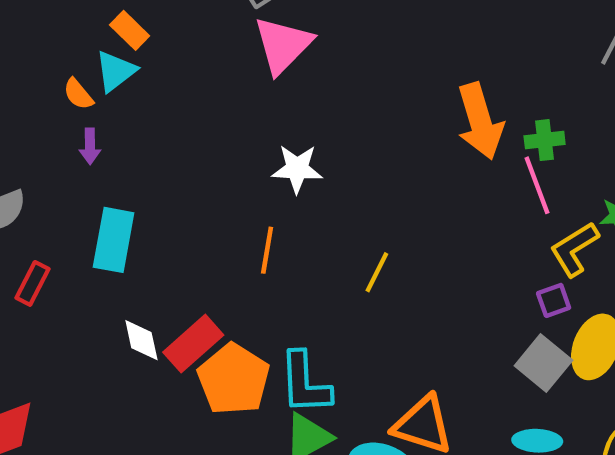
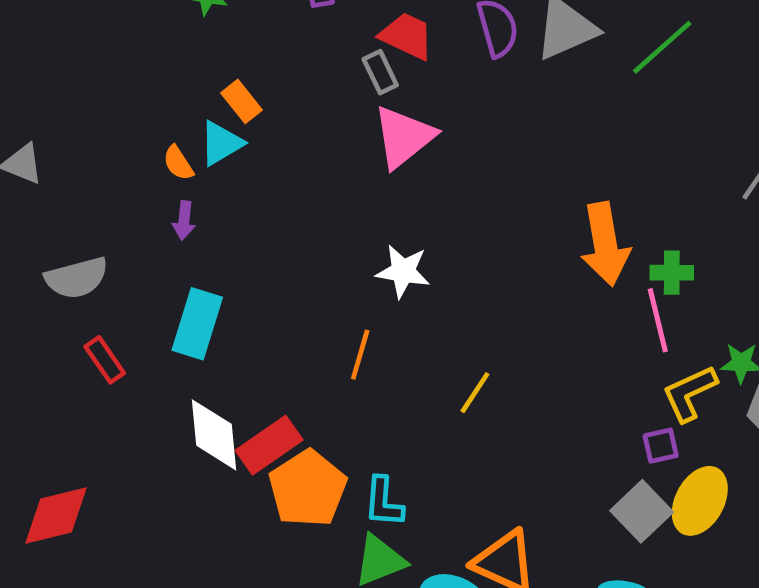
red rectangle: (32, 283) -> (105, 360), turned -69
white diamond: (141, 340) -> (214, 435), size x1.5
cyan L-shape: (305, 383) -> (384, 502), size x0.7

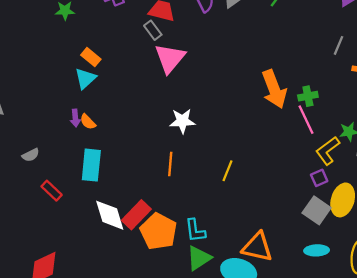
orange semicircle: (178, 163) -> (88, 122), moved
gray semicircle: (77, 278) -> (31, 155), size x0.6

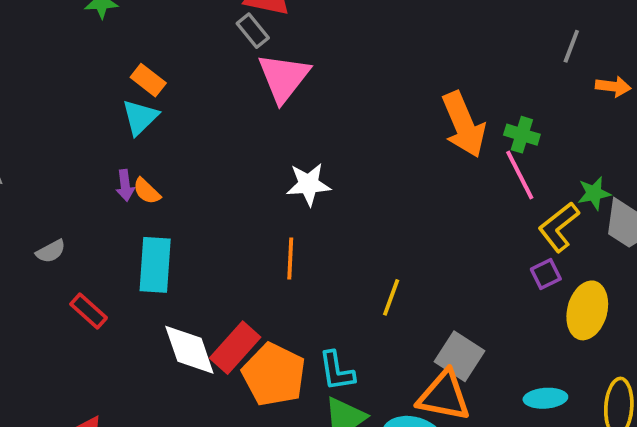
green cross: (308, 96) -> (522, 135), turned 30
yellow line: (227, 171) -> (391, 297), moved
gray square: (317, 210) -> (459, 356), moved

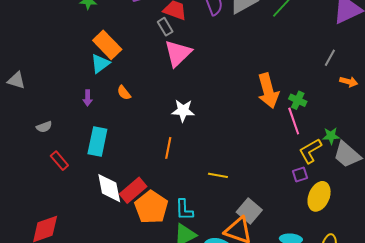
orange rectangle: (148, 80) -> (107, 45), size x1.6
orange semicircle: (147, 191) -> (124, 93), moved
yellow line: (391, 297) -> (218, 175), turned 72

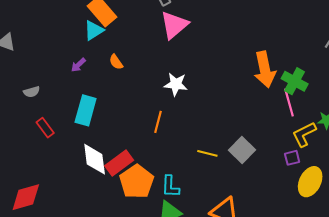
purple arrow: (88, 98) -> (78, 65), turned 42
green cross: (298, 100) -> (295, 81), size x1.4
gray square: (249, 211) -> (242, 150), moved

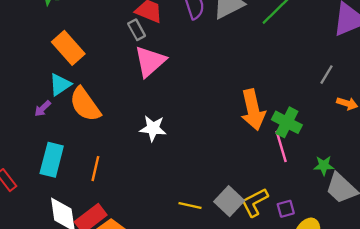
cyan triangle: (94, 30) -> (60, 84), moved
orange semicircle: (116, 62) -> (85, 104), size x2.0
orange line: (158, 122) -> (95, 169), moved
yellow L-shape: (304, 134) -> (255, 202), moved

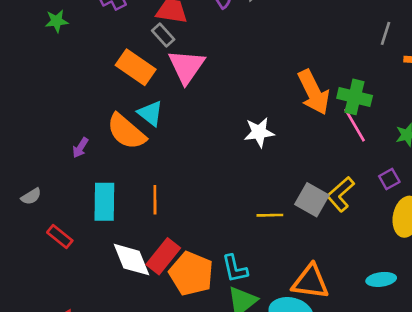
orange rectangle: (68, 48) -> (136, 67), moved
cyan triangle: (60, 84) -> (150, 113), moved, turned -35
white star: (153, 128) -> (259, 132), moved
purple square: (286, 209) -> (389, 179), moved

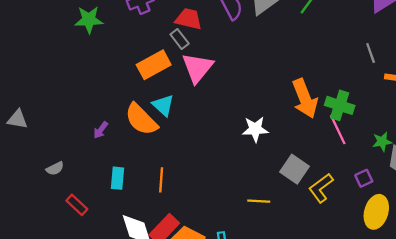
green star: (57, 21) -> (89, 20), size x1.4
gray line: (385, 33) -> (371, 53), turned -42
orange rectangle: (136, 67) -> (154, 65), turned -68
gray square: (312, 200) -> (294, 169), moved
cyan rectangle: (104, 202) -> (118, 178), size x0.7

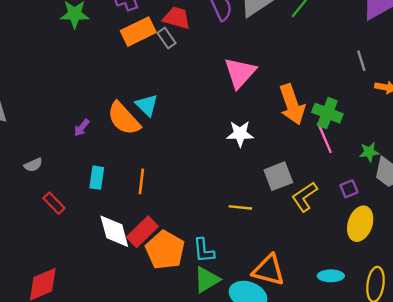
orange rectangle: (154, 65) -> (138, 32), moved
pink triangle: (197, 68) -> (240, 73), moved
gray square: (294, 169) -> (278, 176), turned 32

